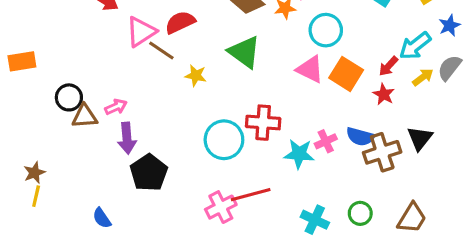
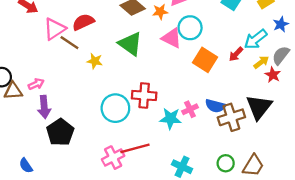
pink triangle: (310, 69) -> (172, 38), moved
red star: (384, 94) -> (273, 75), moved
black triangle: (420, 138) -> (259, 107), size x1.4
green circle: (360, 213) -> (226, 163), moved

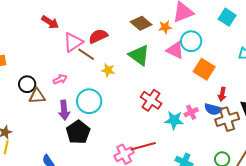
red arrow: (236, 54) -> (222, 94), moved, turned -32
pink arrow: (36, 84) -> (60, 79), moved
red cross: (144, 96) -> (151, 100), turned 30
cyan circle: (115, 108) -> (89, 101), moved

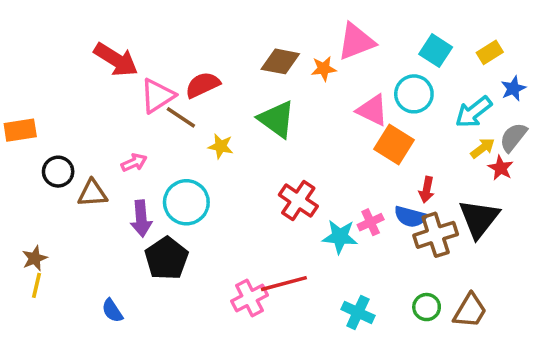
red arrow: (50, 22) -> (116, 60), size x1.4
brown diamond: (141, 23) -> (280, 61), turned -30
cyan circle: (191, 41) -> (414, 94), moved
pink triangle: (175, 50) -> (372, 110), moved
black circle: (27, 84) -> (58, 172), moved

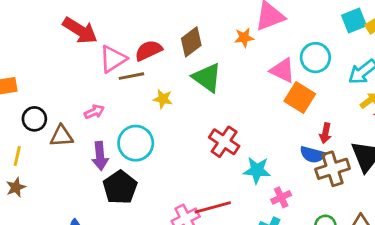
cyan square: (436, 51) -> (354, 20), moved, turned 35
brown diamond: (280, 61) -> (191, 42), moved, turned -48
brown line: (181, 117) -> (131, 76), turned -45
pink cross: (371, 222) -> (281, 197), moved
yellow line: (36, 285) -> (17, 156), moved

